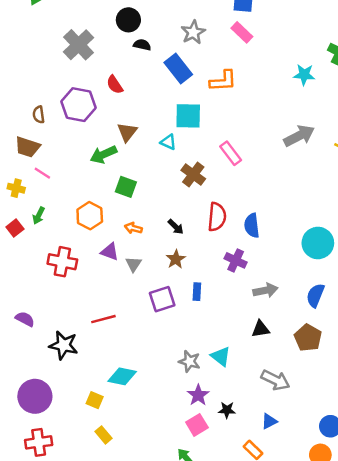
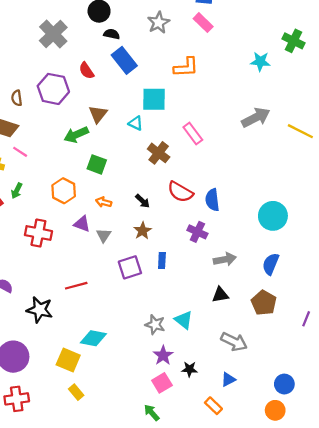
blue rectangle: (178, 68) -> (124, 60), moved
red semicircle: (217, 217) -> (180, 192), turned 115
yellow square: (95, 400) -> (68, 360), size x1.5

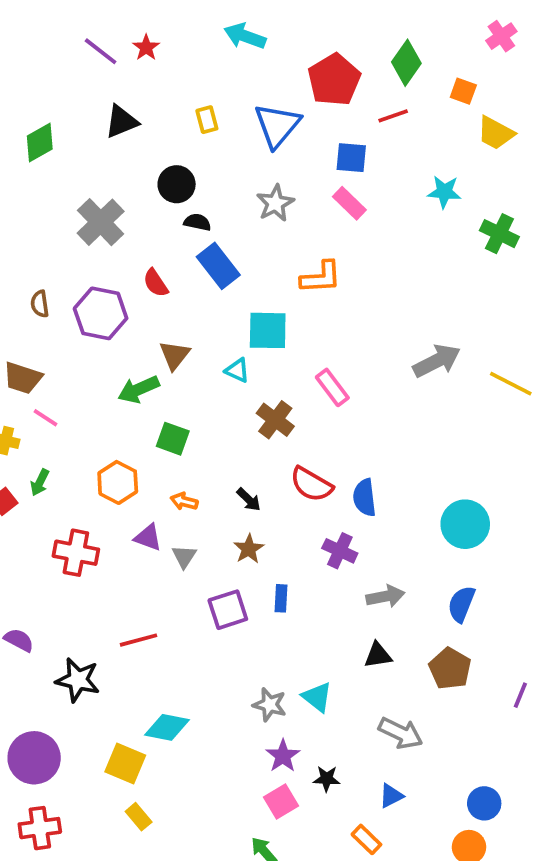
cyan star: (260, 61) -> (444, 192), moved
brown semicircle: (17, 98) -> (40, 304), moved

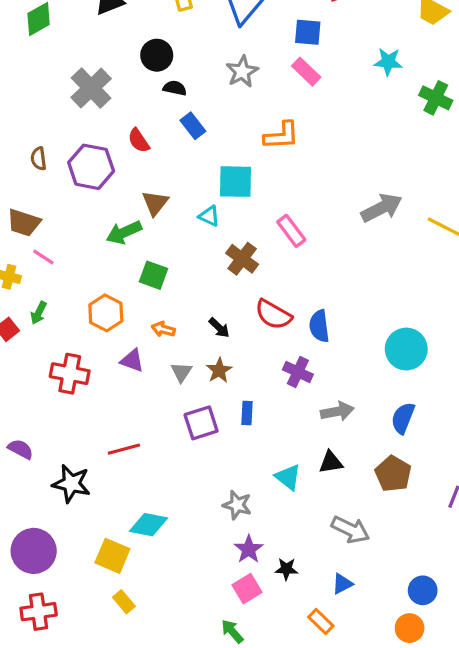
blue rectangle: (218, 266) -> (193, 126), size x0.7
gray triangle: (184, 556) -> (181, 372), moved
cyan triangle: (317, 697) -> (288, 477), moved

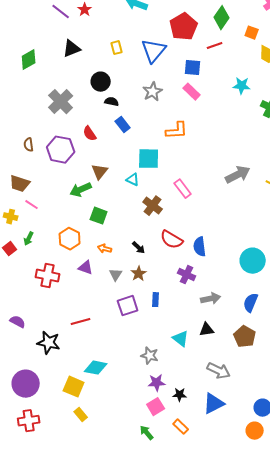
purple star: (249, 549) -> (157, 383), turned 30
blue triangle: (342, 584) -> (214, 404), size x1.6
orange rectangle: (321, 622) -> (181, 427), moved

